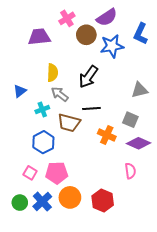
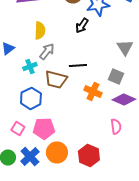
black arrow: (88, 77) -> (82, 25), moved, size x0.7
gray triangle: (140, 90) -> (125, 47), turned -48
gray arrow: (60, 94) -> (47, 51), turned 90

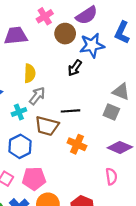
gray triangle: (125, 47) -> (121, 92), turned -36
gray square: (116, 76) -> (111, 112), moved
orange cross: (93, 91) -> (77, 144), moved

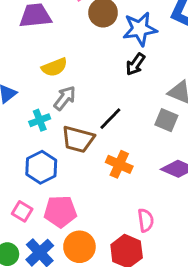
black arrow: (75, 68) -> (135, 64), moved
yellow semicircle: (30, 73) -> (54, 67), turned 66
black line: (70, 111) -> (110, 119), turned -42
pink semicircle: (111, 176) -> (146, 220), moved

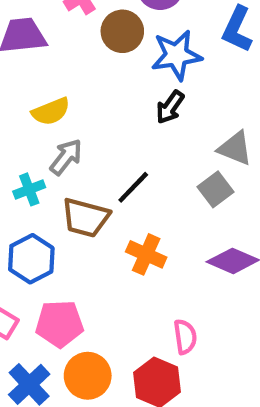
gray square: (166, 120) -> (215, 189), turned 30

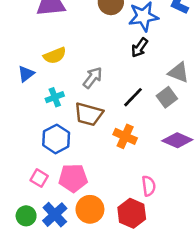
yellow semicircle: (51, 111) -> (55, 55), moved
gray arrow: (66, 157) -> (93, 78), moved
black line: (133, 187) -> (133, 97), moved

